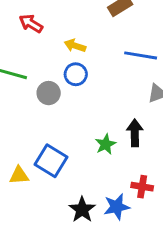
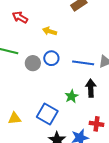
blue line: (141, 55) -> (83, 63), moved
blue circle: (76, 74) -> (51, 58), moved
blue square: (51, 161) -> (47, 114), moved

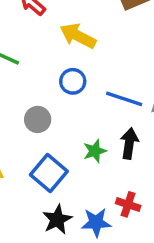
yellow arrow: (50, 31) -> (78, 36), size x1.5
gray circle: (33, 63) -> (38, 119), moved

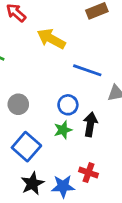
blue circle: (73, 81) -> (68, 105), moved
blue line: (124, 99) -> (87, 70), moved

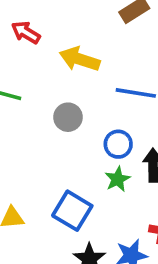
gray circle: (18, 104) -> (68, 117), moved

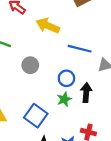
gray circle: (68, 117) -> (30, 65), moved

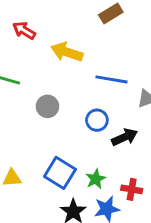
black arrow: (86, 93) -> (125, 137), turned 66
green star: (64, 99) -> (96, 179), moved

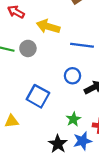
gray circle: (47, 106) -> (28, 48), moved
blue square: (60, 173) -> (38, 96), moved

